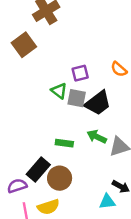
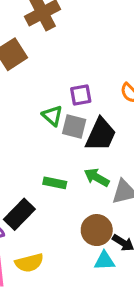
black trapezoid: (98, 103) -> (101, 134), turned -32
brown circle: (60, 178) -> (97, 230), moved

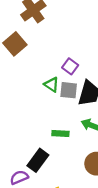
purple square: (81, 95) -> (70, 66), turned -35

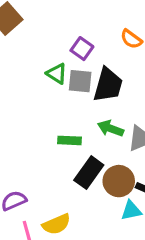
black rectangle: (38, 160) -> (89, 173), moved

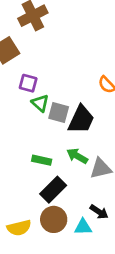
purple square: (82, 49) -> (28, 83), moved, turned -30
brown circle: (119, 181) -> (54, 219), moved

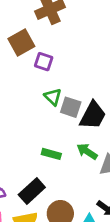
purple square: (28, 83) -> (44, 62), moved
black rectangle: (53, 190) -> (32, 191), moved

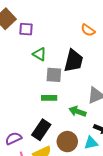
gray square: (71, 107) -> (54, 75), moved
green arrow: (87, 151) -> (78, 111), moved

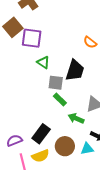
purple square: (26, 29) -> (32, 38), size x1.5
green rectangle: (49, 98) -> (60, 99), moved, turned 40

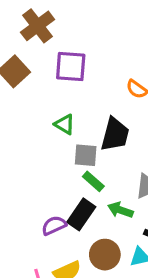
purple square: (32, 38) -> (71, 66), moved
black rectangle: (41, 134) -> (81, 214), moved
purple semicircle: (14, 141) -> (54, 225), moved

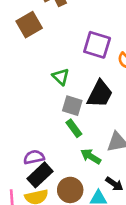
purple square: (71, 66) -> (97, 45), moved
black rectangle: (81, 214) -> (40, 175), moved

